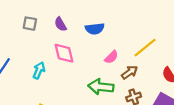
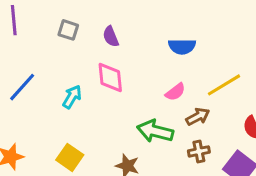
blue semicircle: (95, 29) -> (182, 46), moved

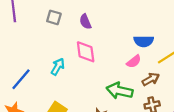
blue semicircle: (182, 46) -> (144, 41), moved
blue line: (22, 87) -> (21, 79), moved

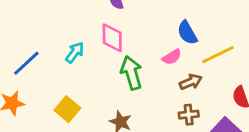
blue semicircle: (144, 41) -> (187, 33), turned 54
green arrow: (120, 91) -> (131, 73), moved, turned 55

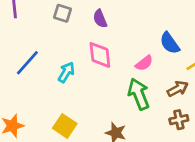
pink semicircle: (172, 57) -> (144, 63), moved
blue line: (26, 63) -> (27, 63), moved
green arrow: (131, 73) -> (139, 94), moved

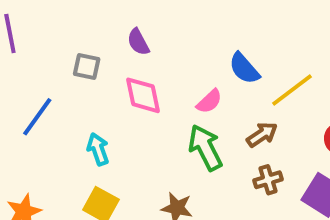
gray square: (62, 13) -> (87, 67), moved
cyan arrow: (66, 72) -> (98, 149), moved, turned -45

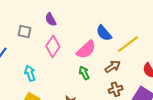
pink diamond: (143, 95) -> (53, 46), turned 45
pink semicircle: (209, 101) -> (86, 50), size x1.5
green arrow: (205, 148) -> (84, 73), size x0.6

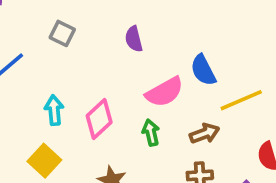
purple semicircle: (51, 19) -> (134, 39), moved
pink diamond: (53, 46) -> (99, 119), moved

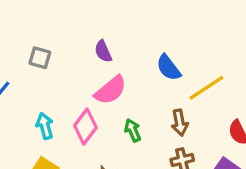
pink semicircle: (165, 92) -> (111, 90), moved
brown arrow: (205, 133) -> (180, 123), turned 110

